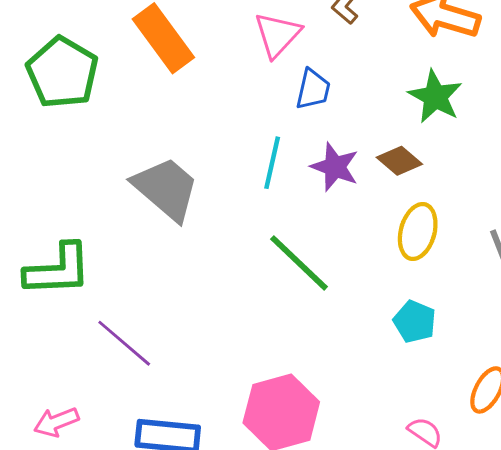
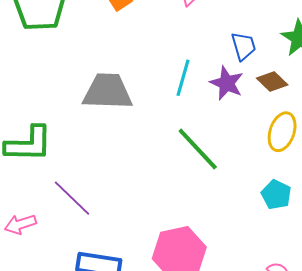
blue trapezoid: (313, 89) -> (243, 46), moved, turned -32
gray trapezoid: (166, 189) -> (108, 92), turned -42
pink arrow: (56, 422) -> (20, 224), moved

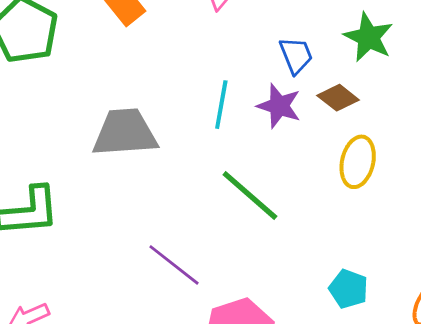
cyan pentagon: (276, 195) -> (349, 289), moved
purple line: (72, 198) -> (174, 265), moved

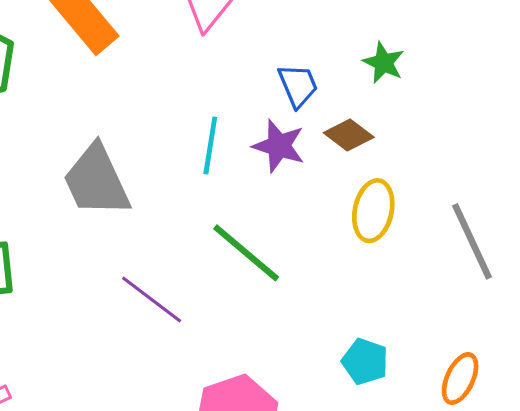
green star: (368, 37) -> (384, 63), size x0.7
gray trapezoid: (125, 133) -> (96, 181), turned -110
purple line: (174, 265) -> (152, 299), moved

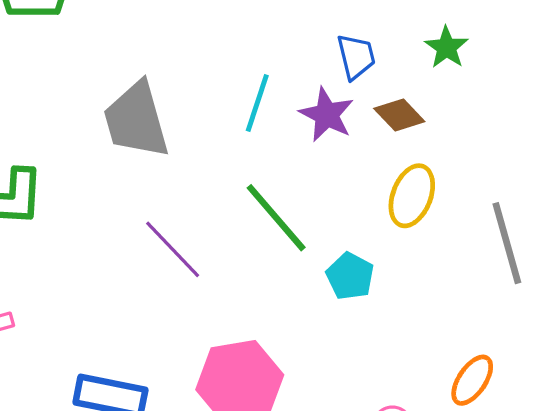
cyan pentagon: (365, 362) -> (350, 276), moved

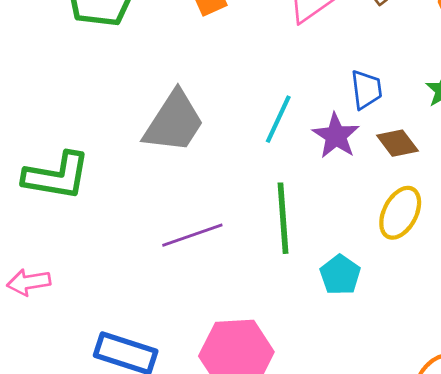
gray trapezoid: (136, 120) -> (174, 122), turned -138
green line: (276, 218) -> (283, 218), turned 30
purple line: (173, 249) -> (192, 235), turned -72

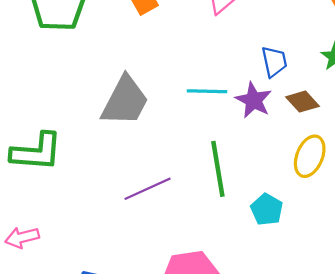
cyan line: (278, 119) -> (207, 91), turned 72

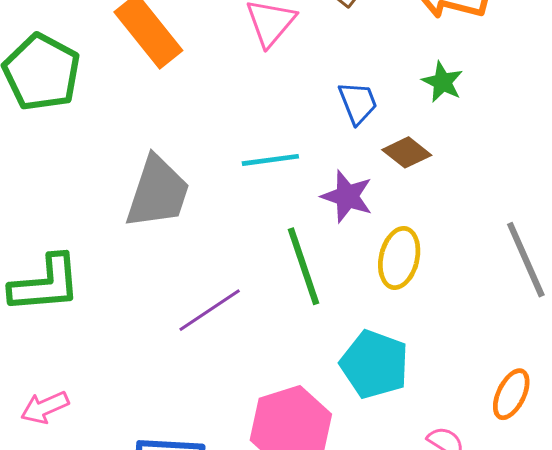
purple star: (254, 100) -> (347, 196), moved
yellow ellipse: (310, 156) -> (399, 258), moved
cyan pentagon: (267, 209) -> (375, 364), moved, size x1.5

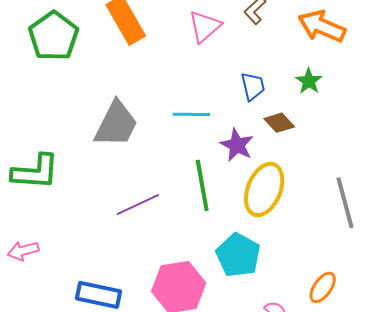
yellow ellipse: (399, 258) -> (264, 189), size x1.4

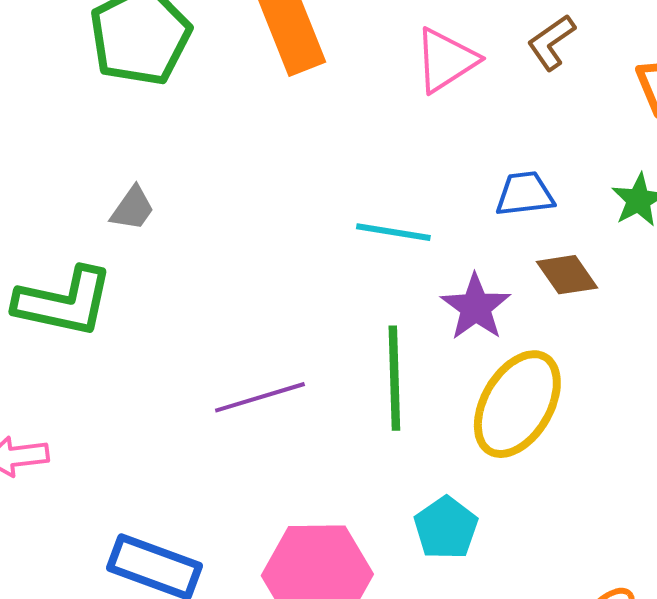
blue trapezoid: (253, 86) -> (525, 194), turned -92
gray trapezoid: (116, 124) -> (133, 208), moved, size x0.5
cyan pentagon: (238, 255) -> (446, 528), size x0.7

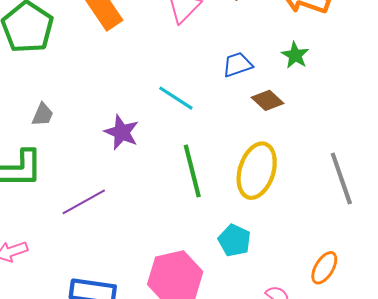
cyan line: (393, 232) -> (176, 98), turned 36
purple star: (476, 307) -> (122, 132), moved
purple line: (260, 397) -> (84, 202), moved

